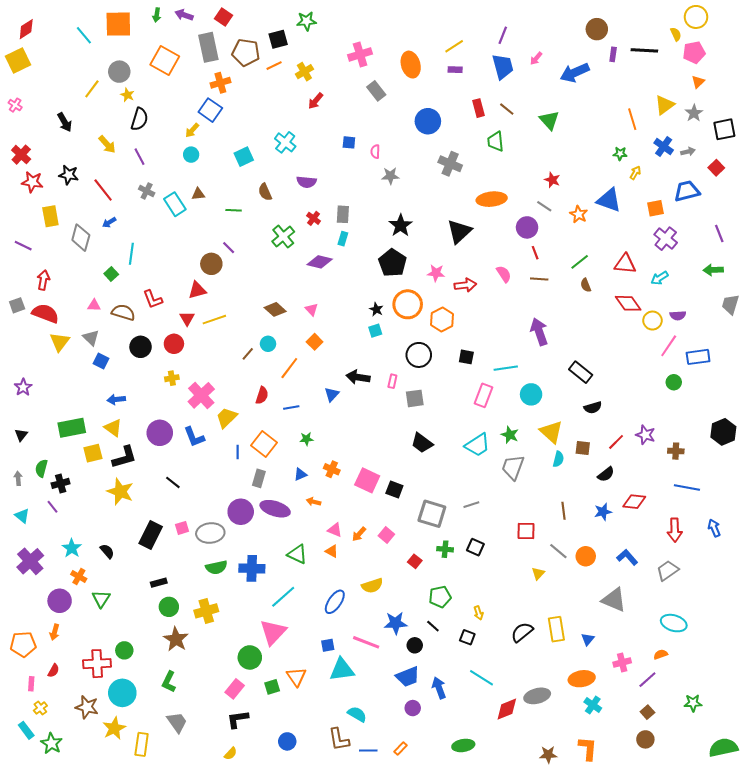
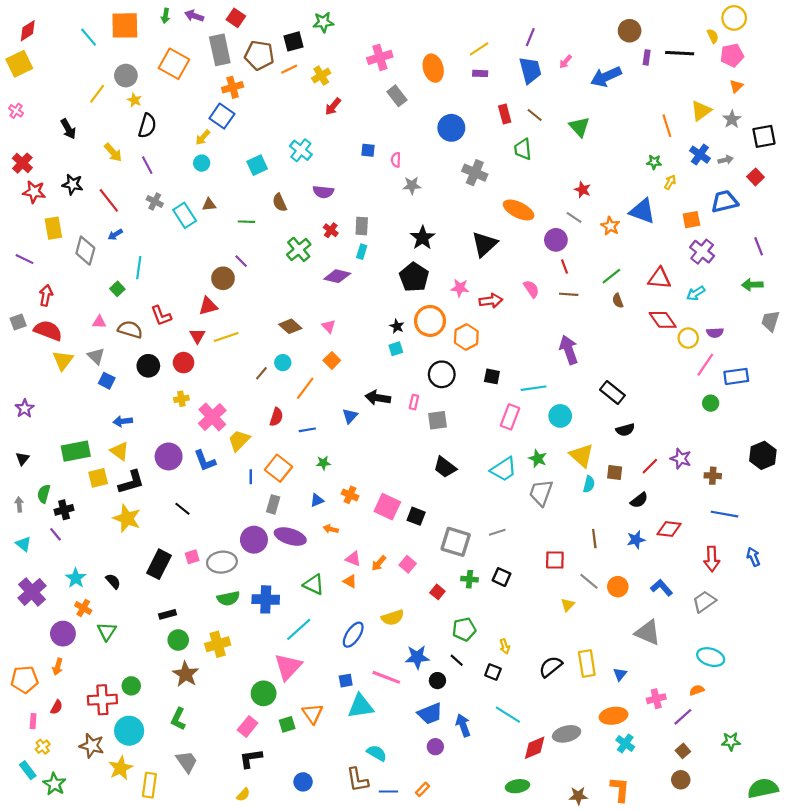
orange ellipse: (492, 199) -> (519, 210), turned 32
green ellipse: (463, 745) -> (517, 786), moved

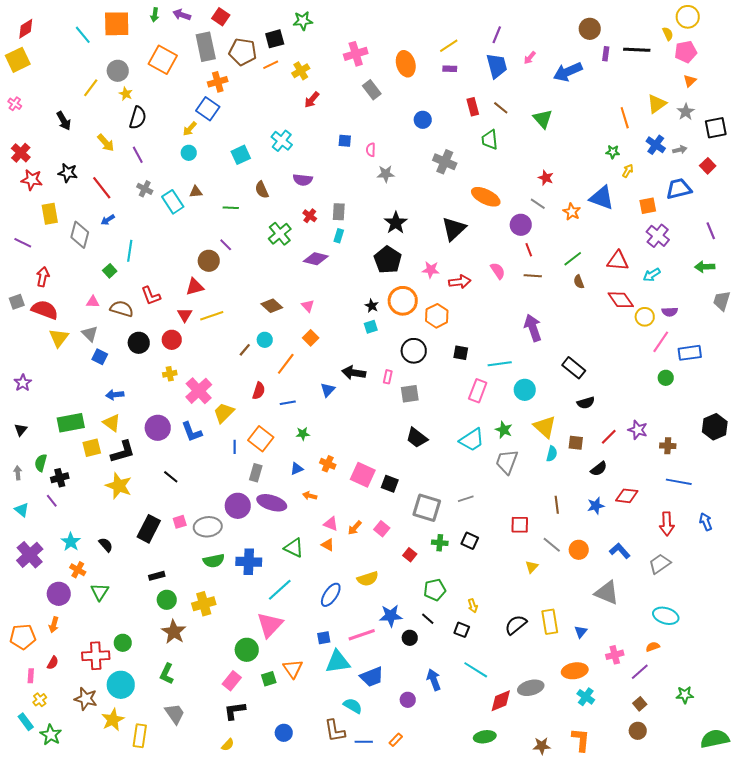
blue circle: (451, 128) -> (423, 120), size x0.7
pink line: (386, 677) -> (362, 635), turned -40
blue trapezoid: (430, 714) -> (372, 677), moved

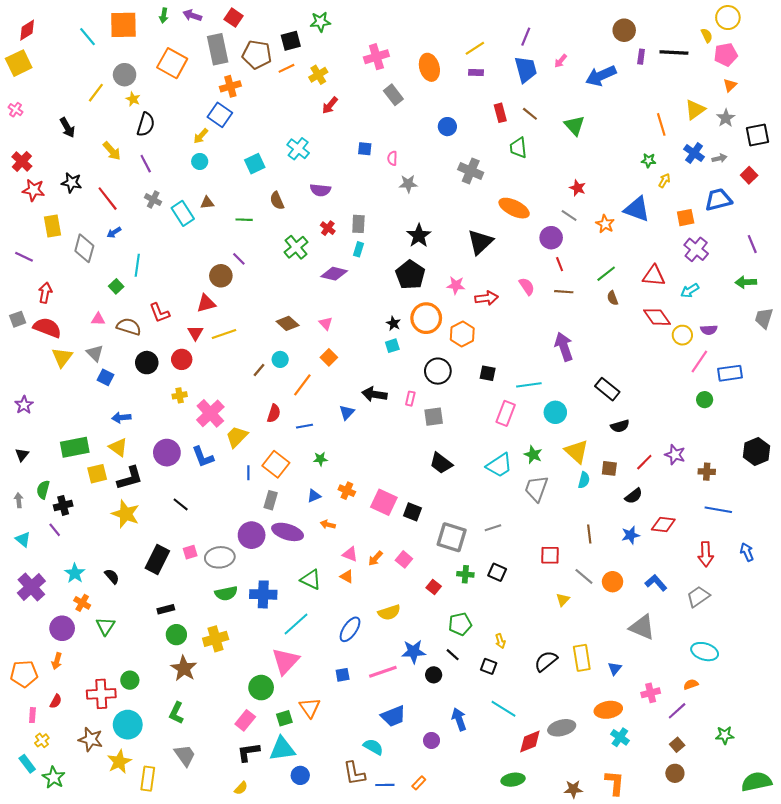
cyan triangle: (338, 662) -> (282, 749), moved

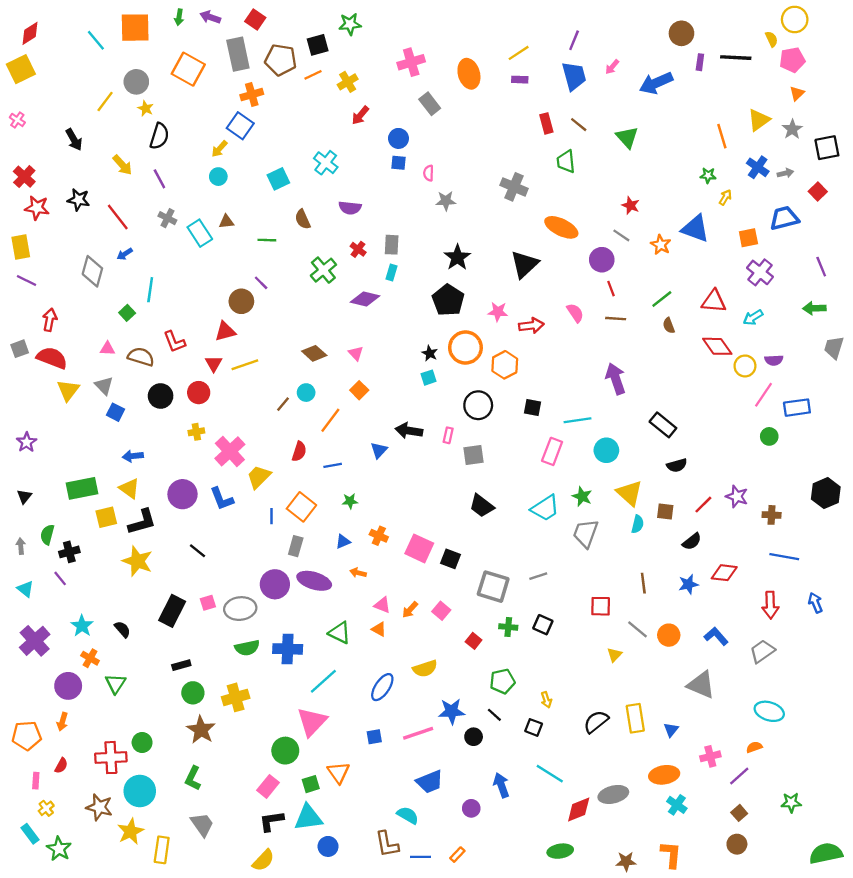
blue circle: (447, 127) -> (398, 138), moved
yellow rectangle: (53, 226) -> (21, 247), moved
yellow semicircle: (241, 788) -> (263, 860), size x1.5

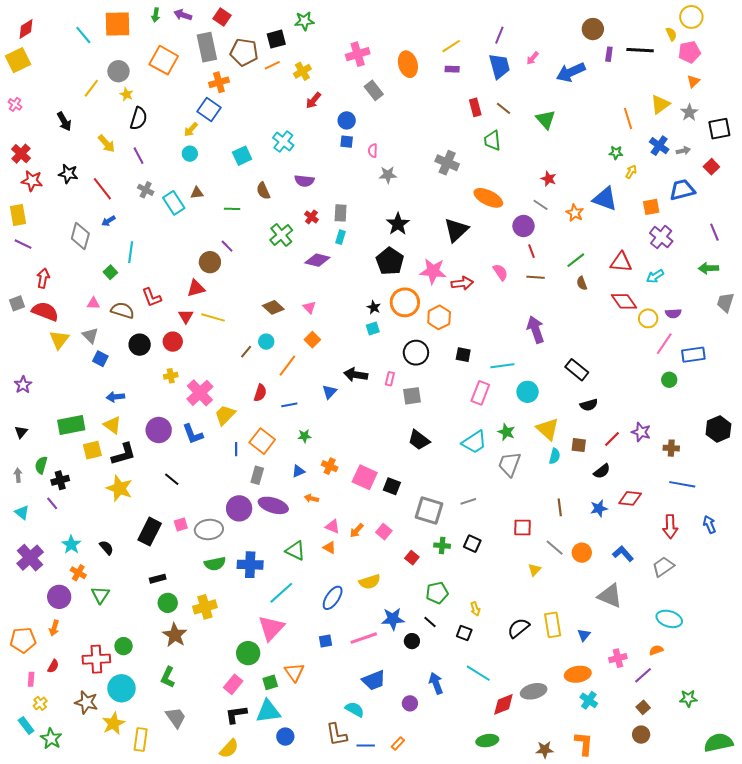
pink star: (498, 312) -> (433, 271), size x1.5
yellow line: (245, 365) -> (213, 317), turned 35

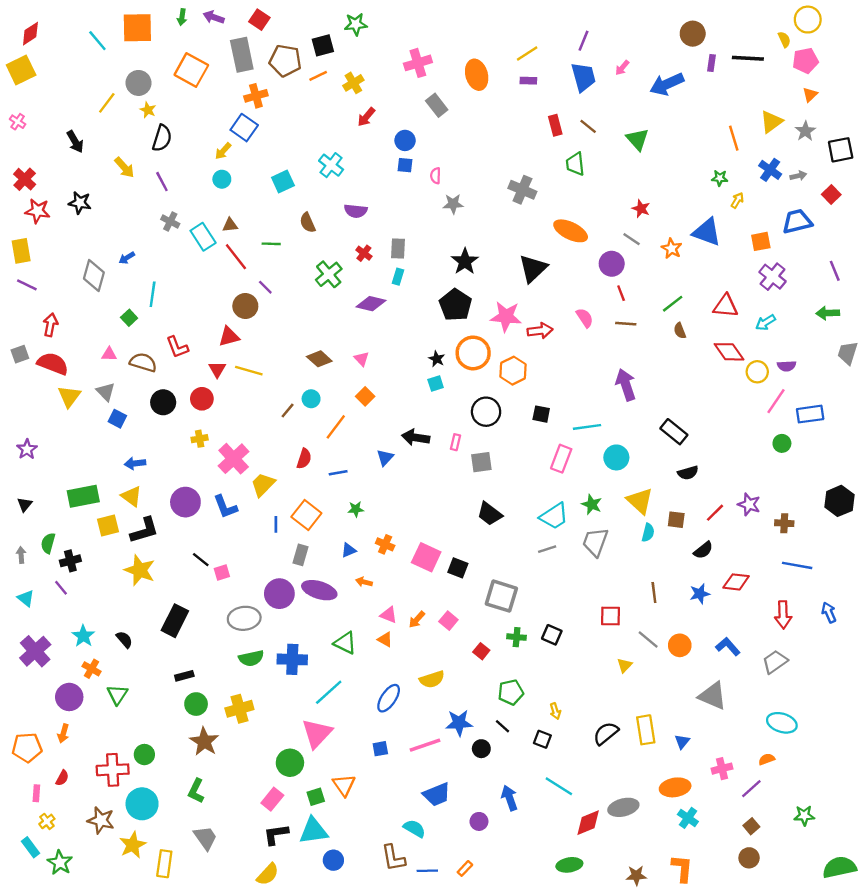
red line: (102, 189) -> (236, 257), moved
gray line: (468, 501) -> (547, 549), moved
pink square: (181, 524) -> (222, 573), moved

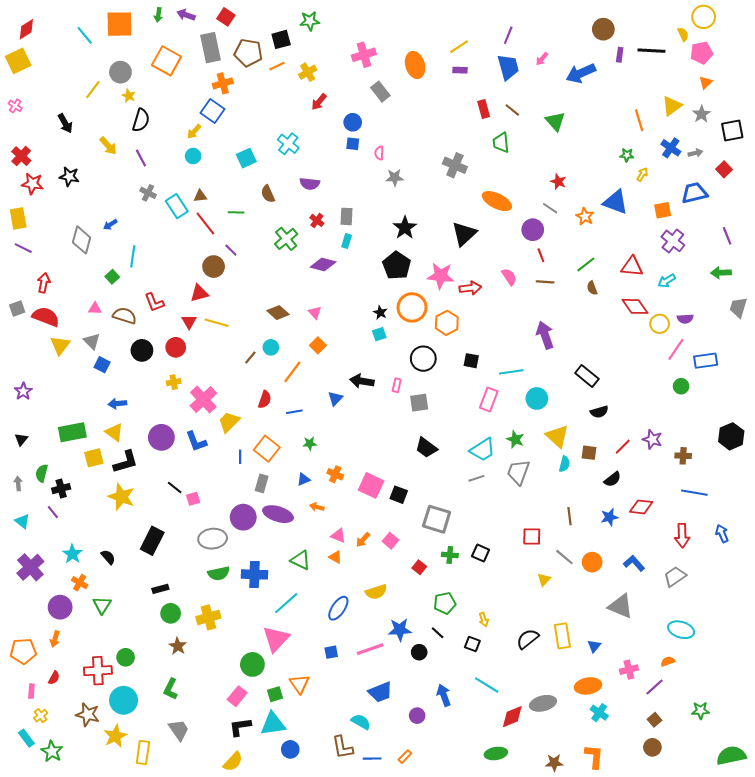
brown star: (204, 742) -> (178, 646), size x0.7

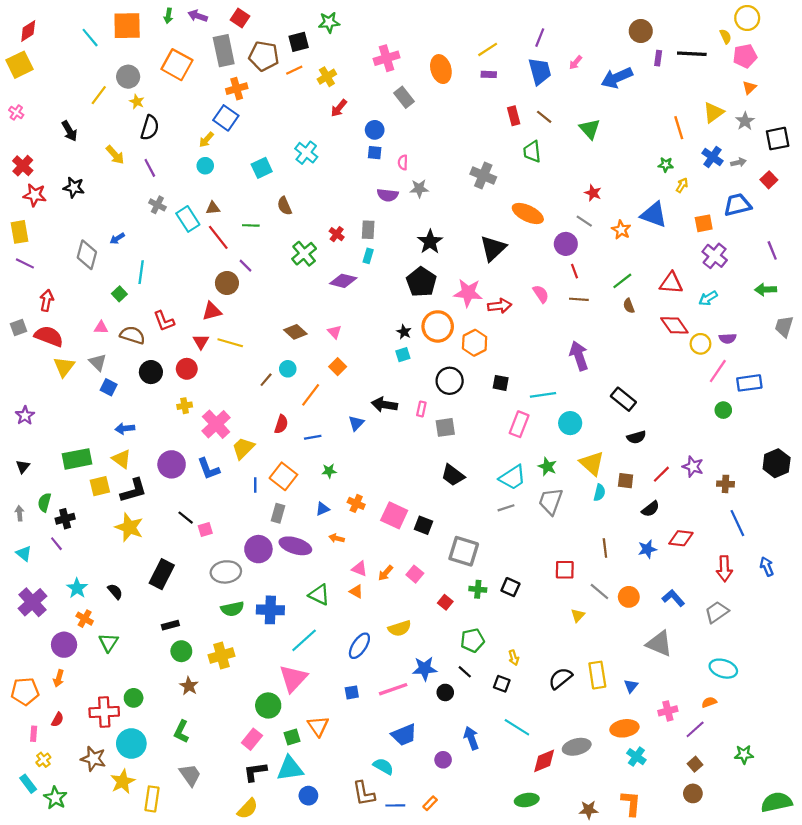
purple semicircle: (310, 184) -> (388, 195), moved
blue line: (694, 493) -> (737, 523), turned 55

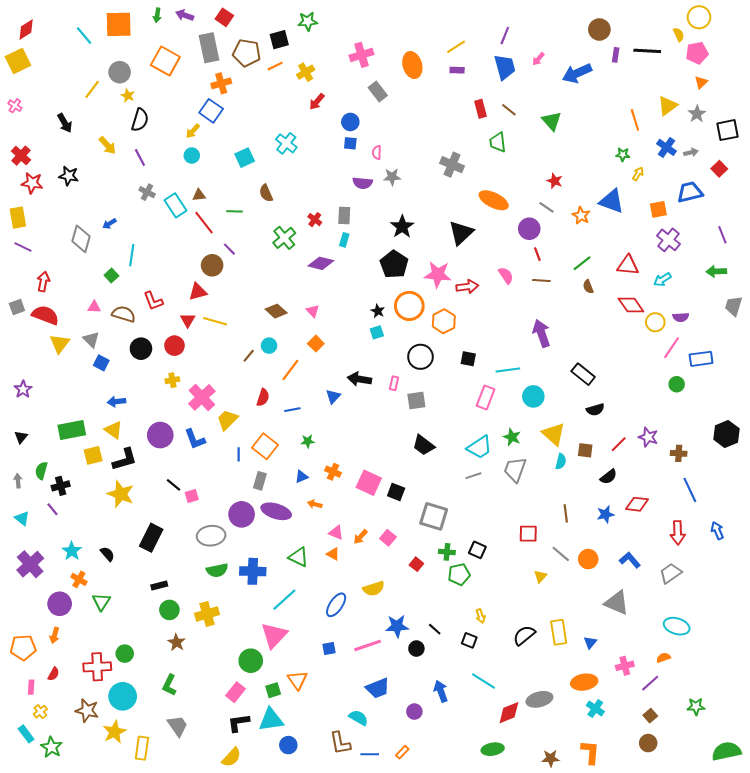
green pentagon: (472, 640) -> (459, 574), moved

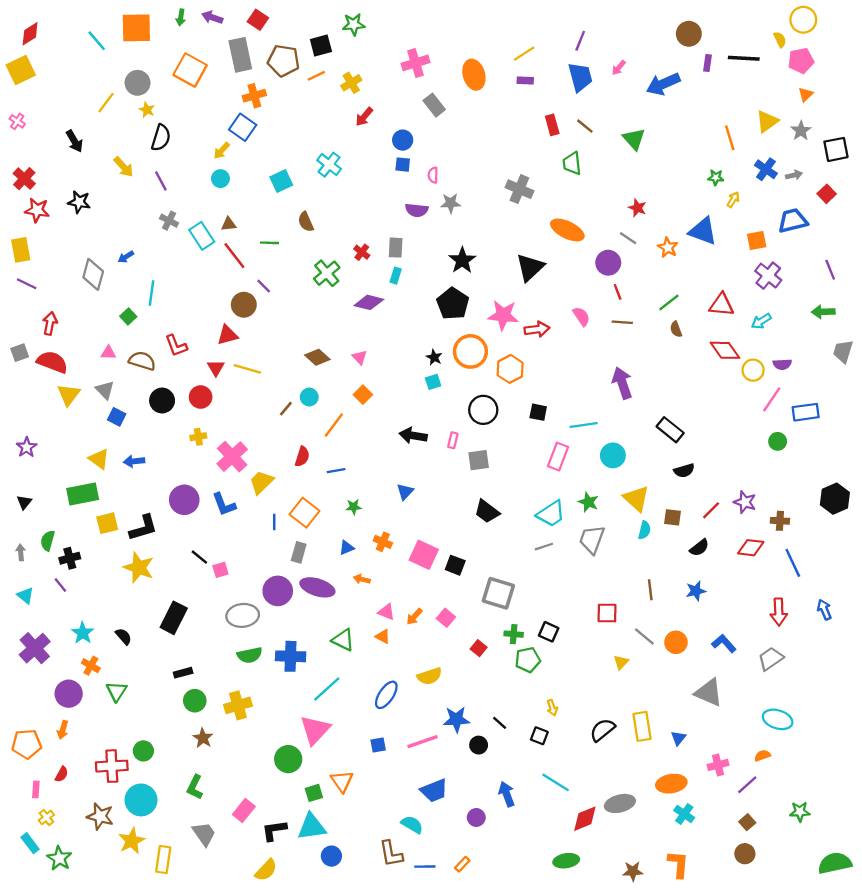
blue triangle: (333, 396) -> (405, 492), moved
yellow triangle: (113, 430) -> (99, 459), moved
red diamond: (637, 504) -> (751, 548), moved
pink rectangle: (235, 692) -> (244, 810), moved

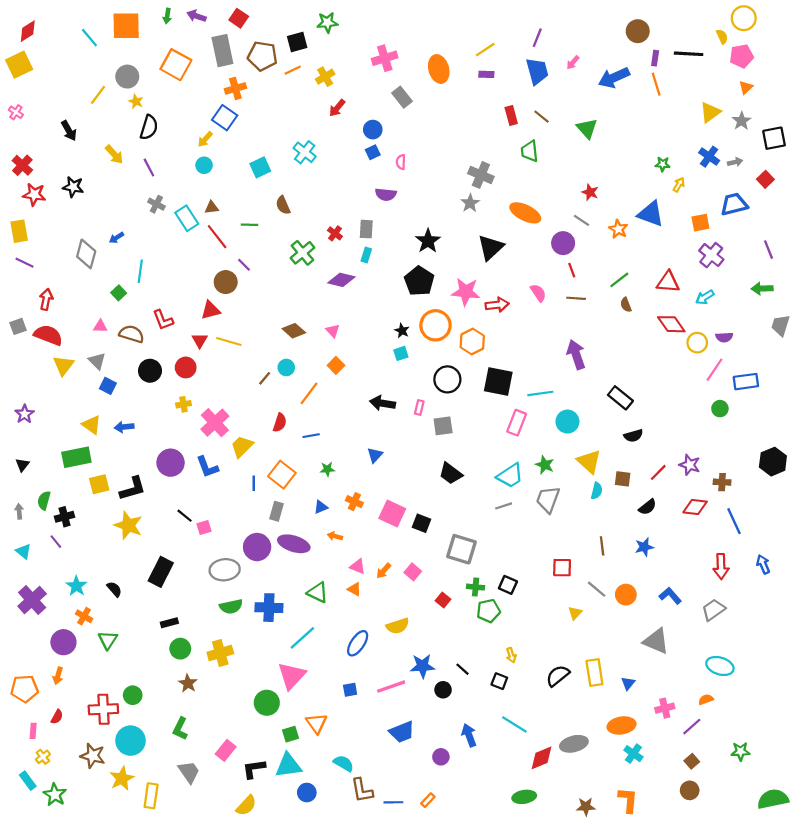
orange line: (730, 138) -> (656, 84), moved
blue square: (403, 165) -> (373, 152), turned -32
gray star: (451, 203) -> (470, 203), moved, turned -30
black square: (538, 412) -> (498, 382), size x1.8
cyan semicircle: (412, 824) -> (344, 763), moved

